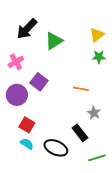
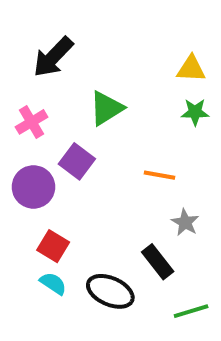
yellow triangle: (97, 35) -> (191, 69), turned 42
green triangle: (54, 41) -> (106, 108), moved

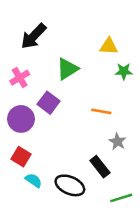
yellow triangle: (191, 69) -> (109, 46), moved
red square: (53, 246) -> (21, 157), moved

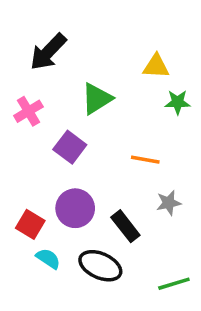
purple circle: (21, 119) -> (75, 208), moved
gray star: (118, 142) -> (169, 203), turned 30
black rectangle: (100, 167) -> (125, 226), moved

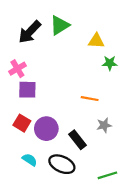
green triangle: (97, 99) -> (60, 25), moved
purple square: (70, 147) -> (27, 90), moved, turned -36
red square: (30, 224) -> (22, 123), moved

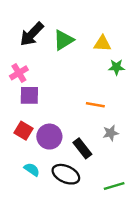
green triangle: (60, 25) -> (64, 40), moved

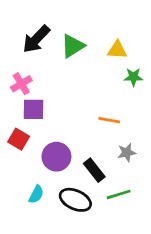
red square: (24, 131) -> (19, 139), moved
cyan semicircle: (32, 170) -> (36, 194), turned 84
green line: (114, 186) -> (119, 194), moved

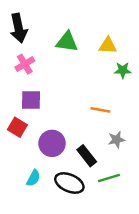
black arrow: (36, 39) -> (19, 28), moved, turned -56
green triangle: (73, 46) -> (67, 42), turned 40
pink cross: (21, 84) -> (25, 64), moved

